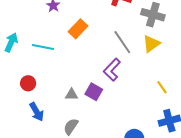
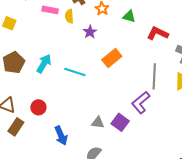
gray line: (122, 42) -> (154, 76), turned 30
red circle: (28, 83) -> (38, 107), moved

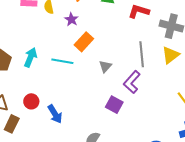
orange rectangle: (112, 58) -> (84, 42), moved
gray triangle: (98, 123) -> (105, 66), moved, turned -48
blue arrow: (61, 136) -> (55, 114), moved

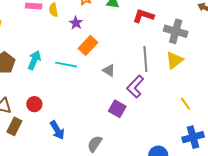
gray triangle: (105, 66) -> (109, 70), turned -40
blue arrow: (55, 114) -> (57, 130), moved

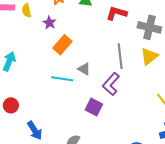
cyan line: (66, 65) -> (62, 79), moved

